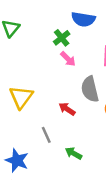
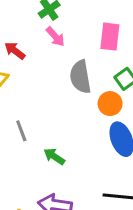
red arrow: (67, 109) -> (15, 51), moved

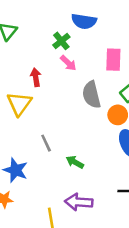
red arrow: (15, 51) -> (36, 77), turned 48

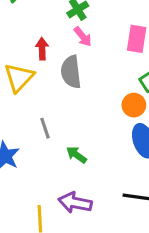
gray semicircle: (91, 95) -> (71, 72), moved

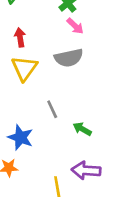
red arrow: (42, 49) -> (20, 37), moved
gray semicircle: (71, 72) -> (69, 58), turned -88

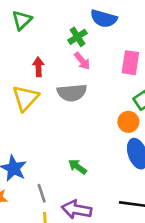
red arrow: (20, 37) -> (38, 67), moved
gray line: (52, 109) -> (42, 193), moved

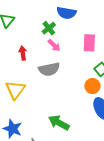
yellow triangle: (25, 98) -> (15, 90), moved
green arrow: (77, 167) -> (59, 123), size x1.5

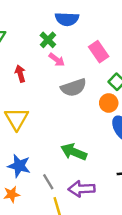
pink rectangle: (89, 43) -> (99, 52), turned -30
gray semicircle: (49, 69) -> (74, 88), moved

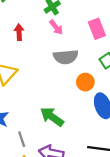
orange circle: (109, 103) -> (85, 82), moved

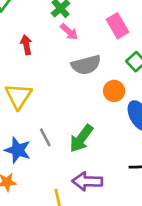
green arrow: (52, 117) -> (81, 138), turned -80
gray line: (22, 139) -> (45, 137), moved

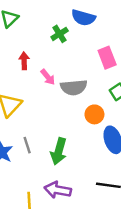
pink arrow: (69, 32) -> (48, 77), moved
green arrow: (81, 138) -> (59, 151), turned -30

